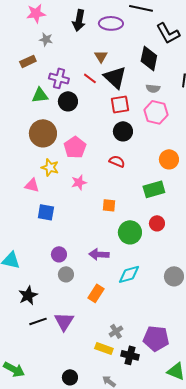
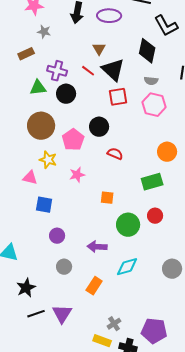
black circle: (123, 131) -> (99, 127), moved
purple circle: (59, 254) -> (57, 236), moved

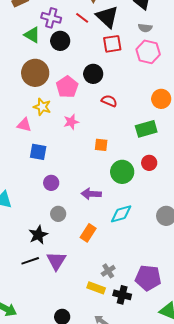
green triangle: (38, 88) -> (32, 35), turned 36
black star: (26, 288) -> (38, 235), moved

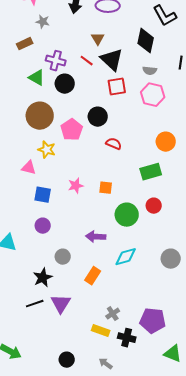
pink star: (71, 122) -> (76, 186), moved
purple circle: (51, 183) -> (43, 226), moved

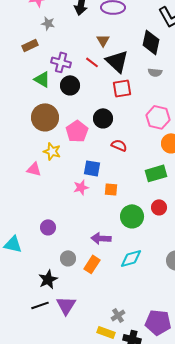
pink hexagon: (153, 95) -> (158, 117), moved
blue square: (43, 195) -> (92, 168), moved
orange rectangle: (93, 276) -> (92, 264), moved

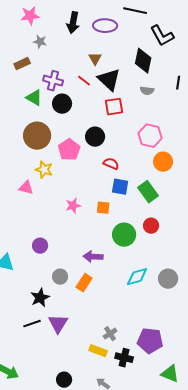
blue square: (92, 168) -> (120, 187), moved
green rectangle: (156, 173) -> (148, 192), turned 70
cyan diamond: (131, 258) -> (137, 277), moved

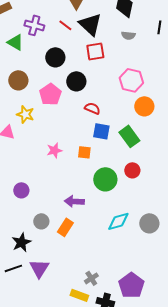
black circle: (62, 104) -> (55, 57), moved
brown circle: (37, 136) -> (18, 80), size x0.7
purple pentagon: (150, 341) -> (131, 285), turned 30

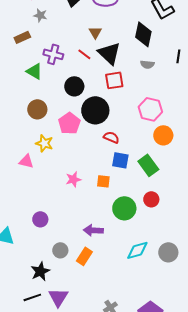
black circle: (76, 81) -> (95, 110), size x1.4

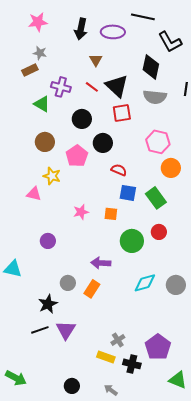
gray star: (40, 15) -> (40, 53), moved
brown triangle: (95, 32) -> (96, 60), moved
gray semicircle: (147, 64) -> (155, 97), size x1.6
black circle: (95, 110) -> (103, 143), size x0.7
purple circle: (40, 219) -> (48, 241), moved

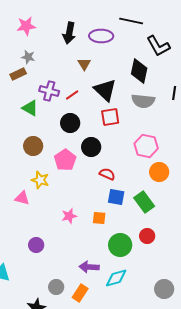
red line: (92, 87) -> (72, 95), moved, turned -72
cyan diamond: (145, 283) -> (116, 278), moved

